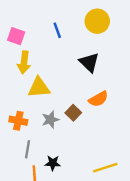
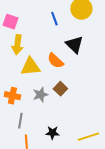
blue line: (57, 30) -> (54, 19), moved
orange semicircle: (98, 99) -> (55, 61), moved, turned 72
black star: (53, 163) -> (52, 133), moved

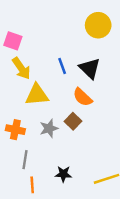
blue line: (54, 19) -> (62, 66), moved
yellow arrow: (17, 45) -> (21, 68), turned -42
orange semicircle: (55, 61) -> (83, 97), moved

